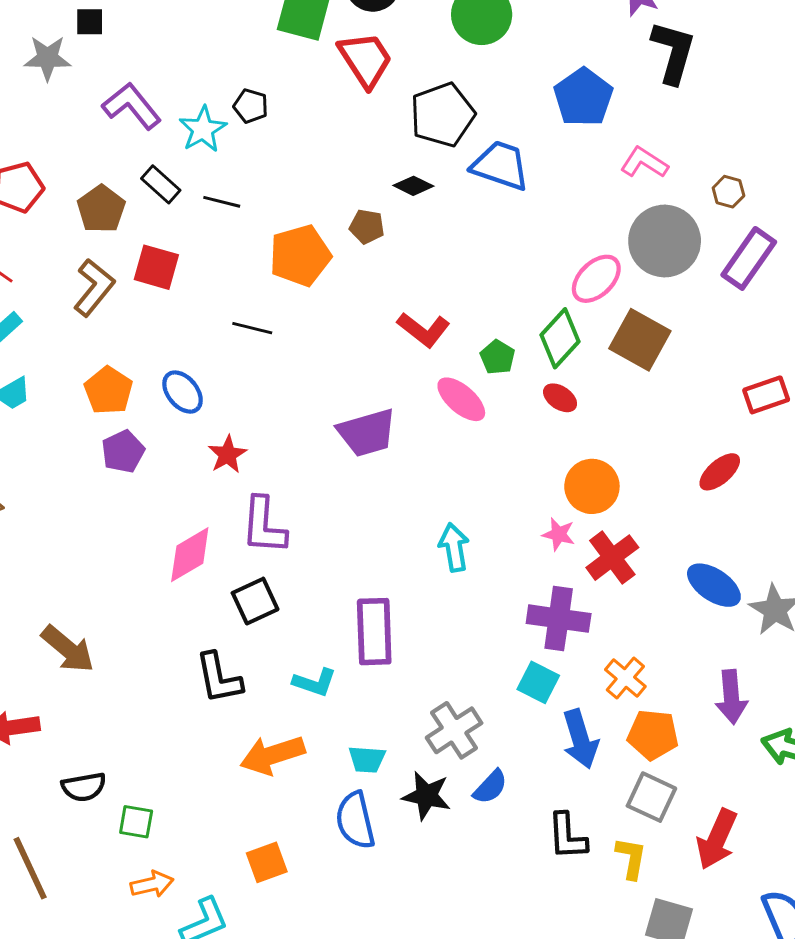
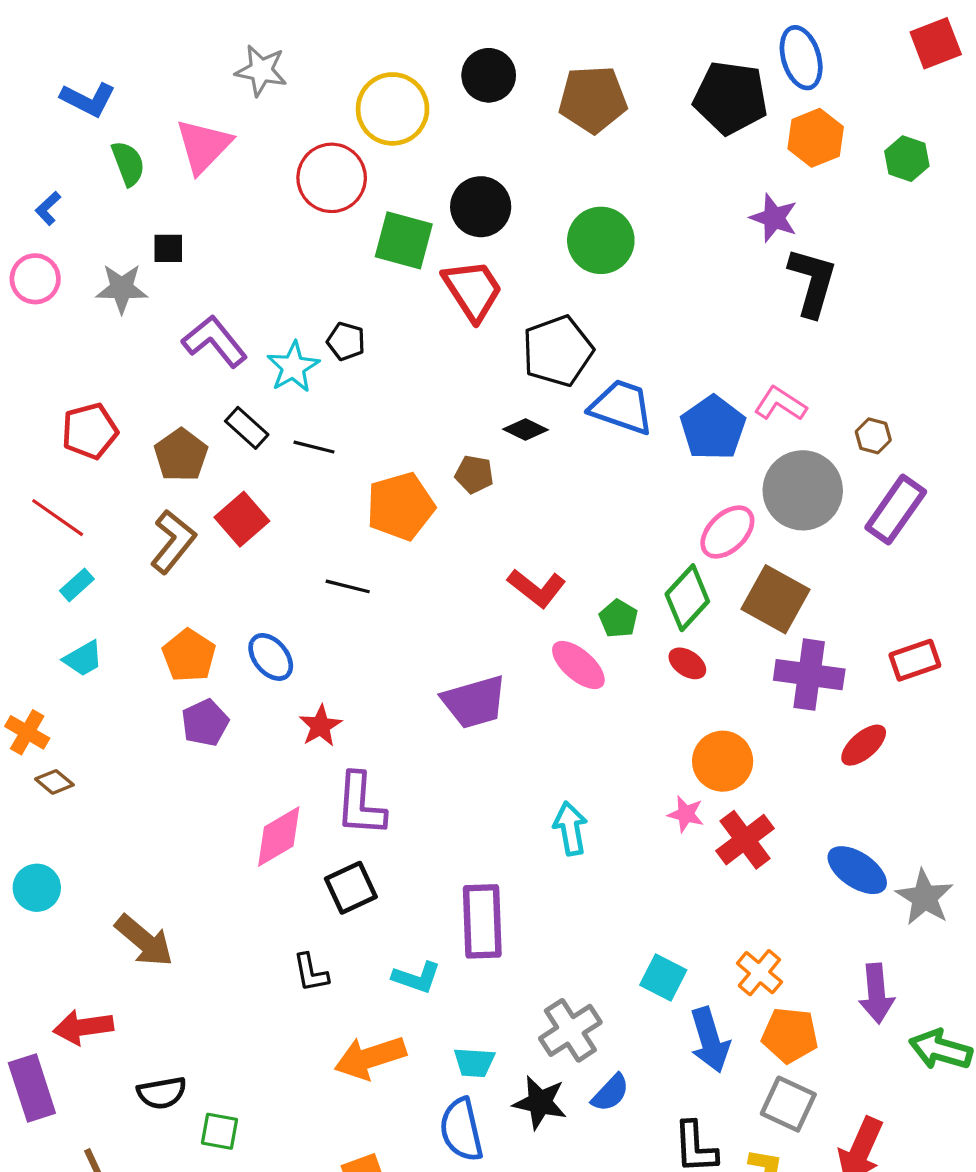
blue pentagon: (583, 97) -> (713, 428), moved
red square: (156, 267) -> (242, 519), turned 33
purple cross: (559, 619) -> (809, 675), moved
black L-shape: (219, 678) -> (311, 973), size x0.7

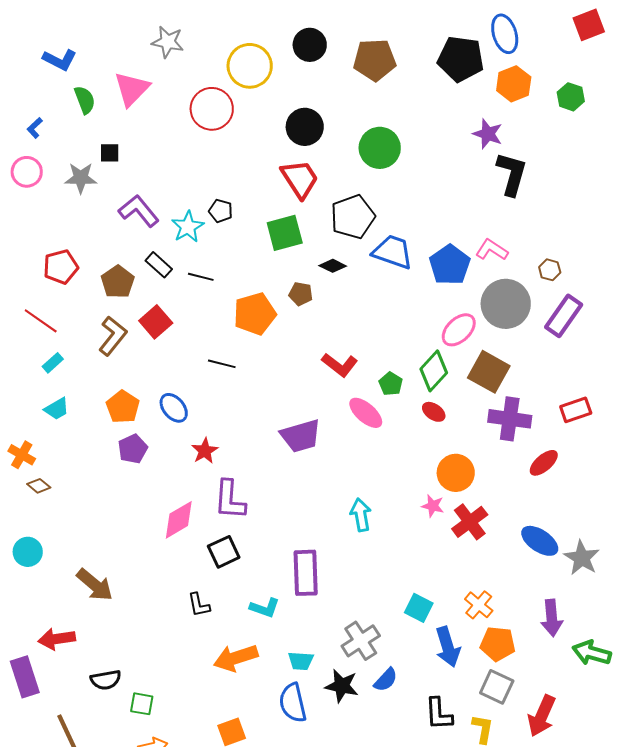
green square: (404, 240) -> (285, 233), moved, turned -30

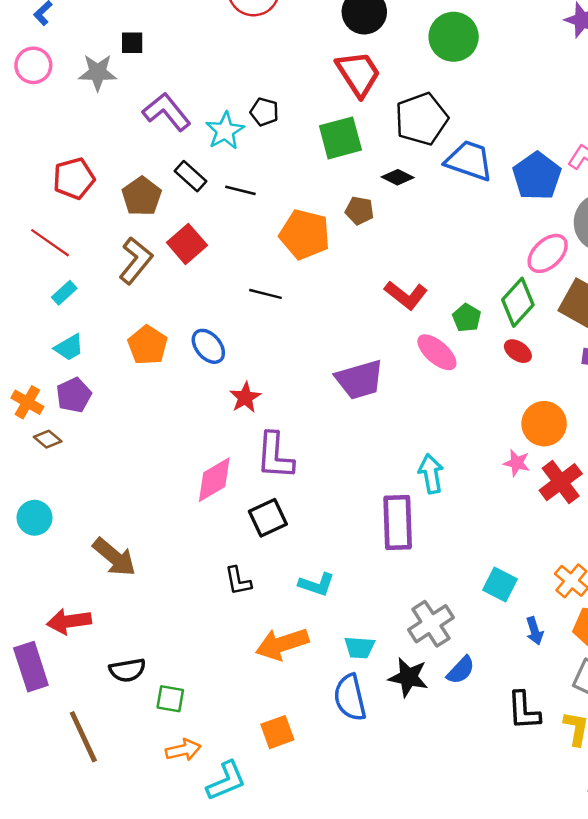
orange pentagon: (255, 314) -> (305, 234), turned 30
purple pentagon: (133, 449) -> (74, 395), moved
purple rectangle: (306, 573) -> (398, 523), moved
blue arrow: (448, 647) -> (535, 631), size x0.6

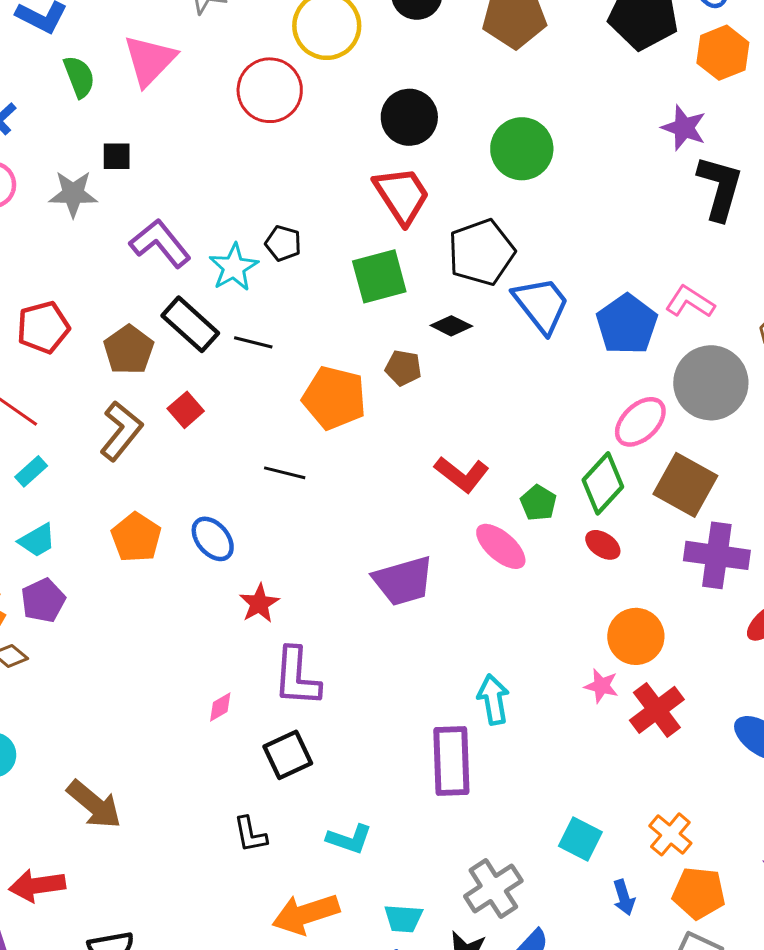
blue trapezoid: (469, 161) -> (541, 305), turned 33
black rectangle: (190, 176) -> (190, 324), size x1.4
red square: (187, 244) -> (186, 410), size x0.7
pink diamond: (214, 480) -> (220, 707), size x0.5

